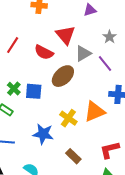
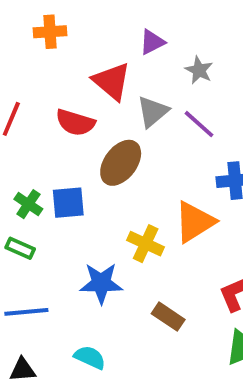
purple triangle: (90, 10) -> (152, 42), moved

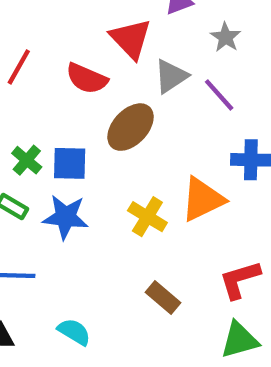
blue star: (101, 283) -> (66, 217), moved

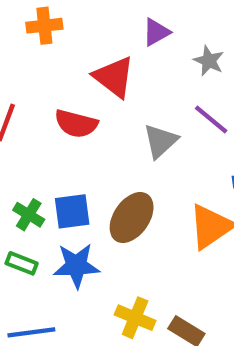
gray triangle: (171, 76) -> (160, 141), moved
brown ellipse: (131, 127) -> (132, 218), moved
yellow cross: (147, 217) -> (135, 318), moved

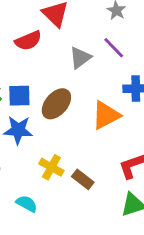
red semicircle: (76, 124) -> (28, 41), turned -44

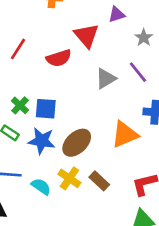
brown ellipse: (56, 104) -> (77, 143), moved
brown rectangle: (83, 179) -> (99, 181), moved
cyan semicircle: (27, 204) -> (41, 186), moved

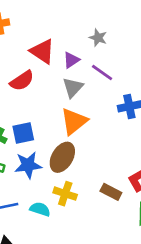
purple triangle: (117, 15) -> (71, 60), moved
orange triangle: (125, 134) -> (74, 121), moved
brown rectangle: (99, 181) -> (111, 192), moved

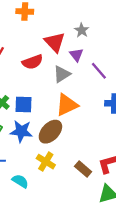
gray star: (98, 38) -> (82, 30), moved
purple triangle: (71, 60) -> (76, 55), turned -48
gray triangle: (73, 87) -> (62, 74), moved
cyan semicircle: (40, 209) -> (20, 181), moved

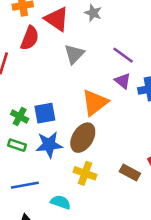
red triangle: (55, 42) -> (57, 19), moved
purple triangle: (76, 55) -> (123, 81), moved
red semicircle: (32, 62) -> (30, 38), moved, turned -36
gray triangle: (62, 74) -> (74, 54), moved

